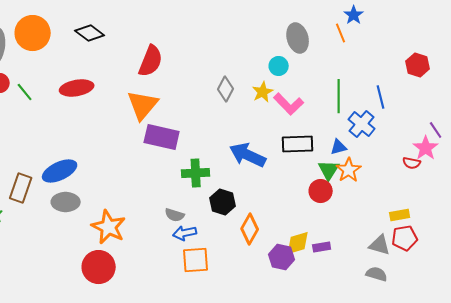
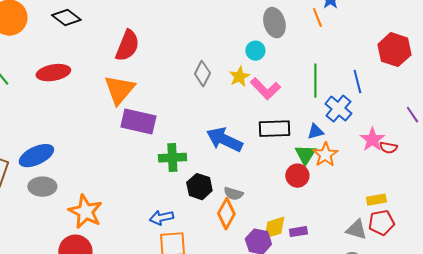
red hexagon: (418, 65) -> (394, 50), size x1.4
pink star: (426, 148) -> (372, 140), moved
gray semicircle: (175, 215) -> (233, 194), moved

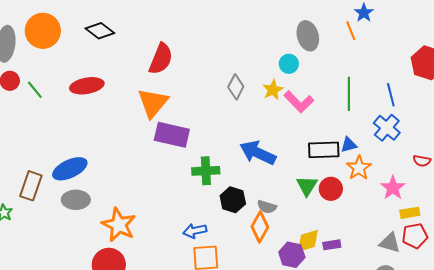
blue cross: (338, 109) -> (387, 128), moved
black rectangle: (274, 129) -> (324, 150), moved
pink star: (372, 140) -> (393, 188), moved
green triangle: (305, 155) -> (307, 186), moved

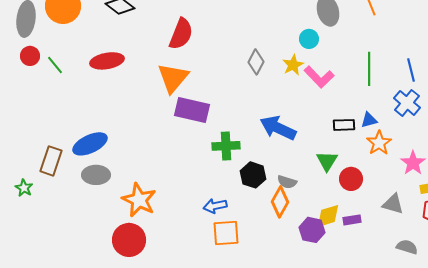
black rectangle: (324, 150) -> (344, 125), size x0.7
red circle: (331, 189) -> (351, 179), moved
gray triangle: (390, 243) -> (393, 204), moved

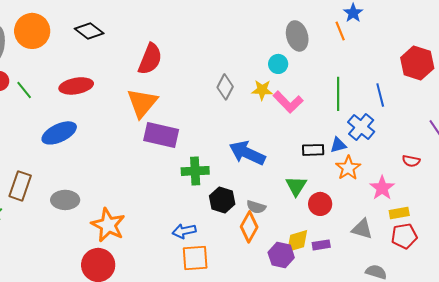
yellow star: (293, 65) -> (262, 90), turned 30
blue cross: (407, 103) -> (361, 127), moved
blue ellipse: (90, 144) -> (59, 133), moved

